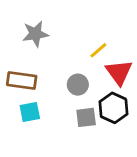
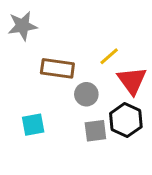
gray star: (35, 34) -> (22, 26), moved
brown rectangle: (22, 80) -> (57, 68), moved

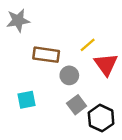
black hexagon: (126, 120) -> (101, 118), moved
gray square: (95, 131) -> (77, 105), turned -30

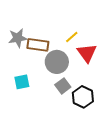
gray star: (18, 20) -> (18, 38), moved
gray circle: (69, 75) -> (57, 62), size x1.5

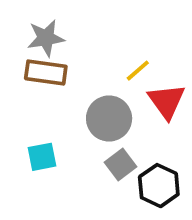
gray star: (18, 38) -> (46, 38), moved
brown rectangle: (38, 45) -> (46, 73), moved

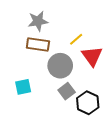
gray star: (46, 38) -> (38, 21), moved
brown rectangle: (46, 73) -> (38, 45), moved

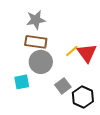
yellow line: (76, 39) -> (72, 51), moved
gray circle: (60, 66) -> (41, 62), moved

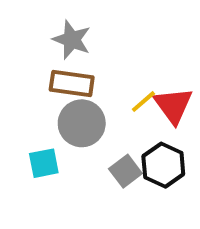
gray star: (36, 20) -> (72, 40), turned 30
black hexagon: (83, 97) -> (163, 165), moved

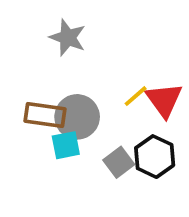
brown rectangle: (72, 83) -> (45, 115), moved
cyan square: (44, 163) -> (66, 145), moved

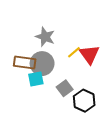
gray star: (68, 37) -> (45, 37), moved
black hexagon: (155, 157) -> (84, 101), moved

